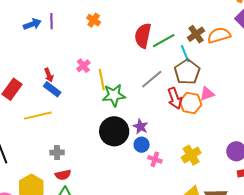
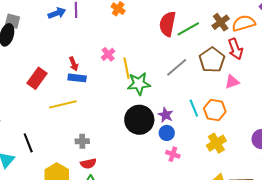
cyan line: (185, 54) -> (194, 108), moved
blue rectangle: (52, 89) -> (77, 78), turned -30
red arrow: (175, 98) -> (235, 49), moved
orange hexagon: (191, 103) -> (215, 110), moved
pink cross: (155, 159) -> (173, 154), moved

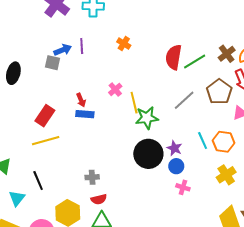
gray square: (12, 21) -> (53, 63), moved
yellow line: (63, 104) -> (46, 141), moved

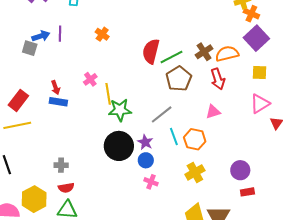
brown pentagon: (219, 92) -> (179, 79), moved
gray line: (184, 100) -> (162, 114), moved

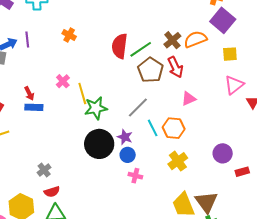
red arrow: (218, 79) -> (175, 67), moved
gray cross: (61, 165) -> (44, 170), turned -32
red rectangle: (247, 192) -> (242, 172), moved

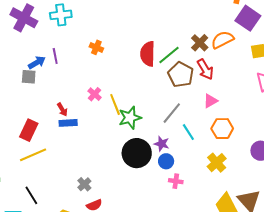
pink triangle: (189, 99) -> (210, 101), moved
orange hexagon: (174, 128) -> (222, 129), moved

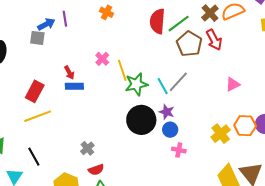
pink triangle: (210, 101) -> (233, 84), moved
orange hexagon: (222, 129) -> (245, 126), moved
cyan line: (188, 132) -> (163, 86), moved

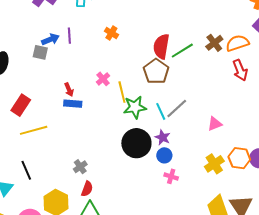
red arrow: (214, 40) -> (240, 70), moved
brown pentagon: (189, 44) -> (156, 71), moved
pink triangle: (233, 84) -> (215, 124), moved
red rectangle: (35, 91) -> (21, 105), moved
red semicircle: (96, 170) -> (87, 189), turned -56

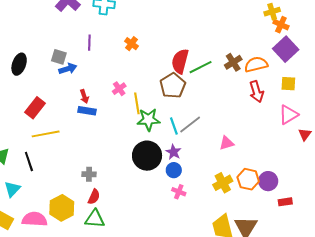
blue arrow: (50, 39) -> (68, 69), moved
gray cross: (80, 167) -> (89, 174), turned 32
black line: (26, 170) -> (29, 161), moved

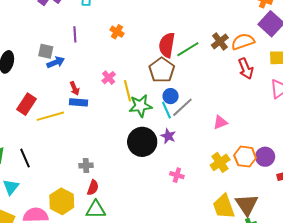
yellow line: (46, 134) -> (50, 116), moved
blue circle: (174, 170) -> (171, 96), moved

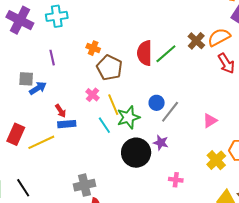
brown pentagon: (162, 70) -> (109, 68), moved
cyan line: (166, 110) -> (104, 125), moved
gray cross: (86, 165) -> (85, 185), size x1.5

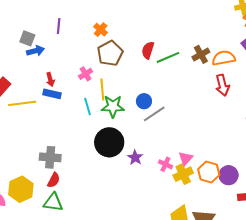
red semicircle: (145, 53) -> (148, 50), size x0.7
pink triangle: (210, 121) -> (186, 158), moved, turned -35
purple star: (161, 143) -> (135, 158), moved
pink cross: (176, 180) -> (165, 164), moved

